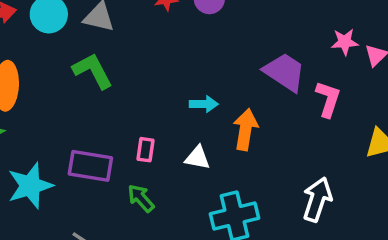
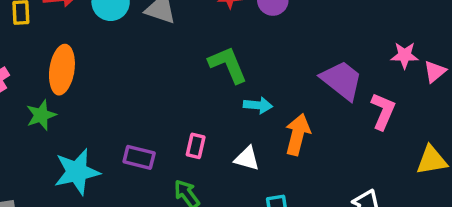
green L-shape: (93, 71) -> (228, 65), moved
purple rectangle: (90, 166) -> (139, 157), size x0.7

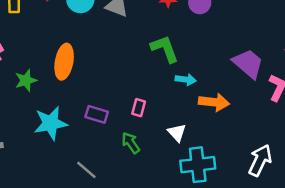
orange ellipse: (62, 70) -> (64, 62), moved
orange arrow: (298, 134) -> (214, 102), turned 80
white triangle: (247, 158) -> (177, 133), moved, turned 30

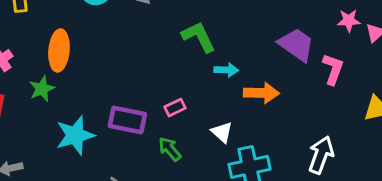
orange ellipse: (64, 62) -> (59, 50), moved
pink rectangle: (139, 108) -> (175, 108), turned 54
purple rectangle: (97, 114) -> (127, 120), size x1.4

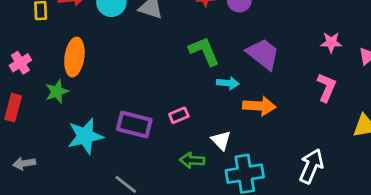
pink star: (349, 20) -> (331, 42), moved
purple trapezoid: (296, 45) -> (263, 54), moved
green arrow: (170, 149) -> (192, 160), moved, turned -50

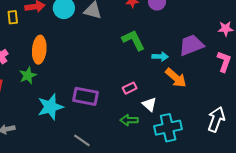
purple trapezoid: (263, 54) -> (191, 45), moved, turned -56
cyan arrow: (228, 83) -> (160, 57), moved
orange arrow: (259, 106) -> (176, 78), turned 40
pink rectangle: (179, 115) -> (130, 88), moved

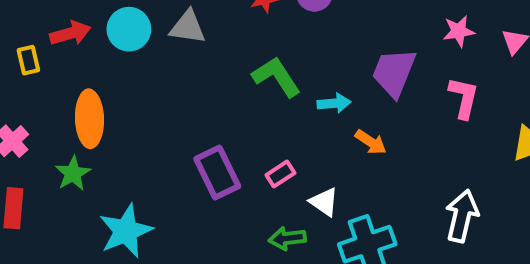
purple trapezoid: (191, 45) -> (394, 73), turned -40
orange arrow: (176, 78) -> (371, 142), size x0.7
purple rectangle: (86, 96) -> (217, 172), moved, turned 60

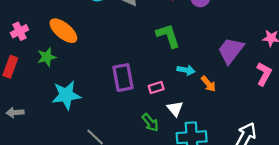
cyan arrow: (334, 103) -> (186, 70), moved
orange ellipse: (90, 119) -> (63, 31), turned -64
green arrow: (287, 238) -> (150, 123), turned -138

